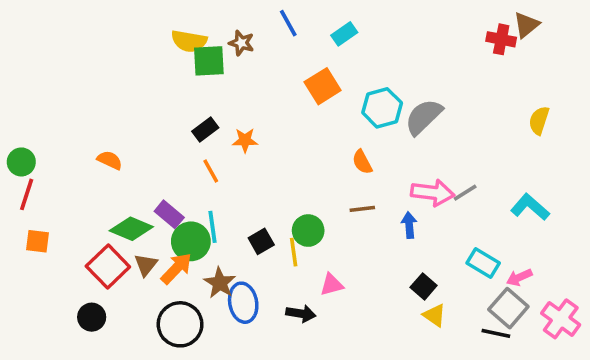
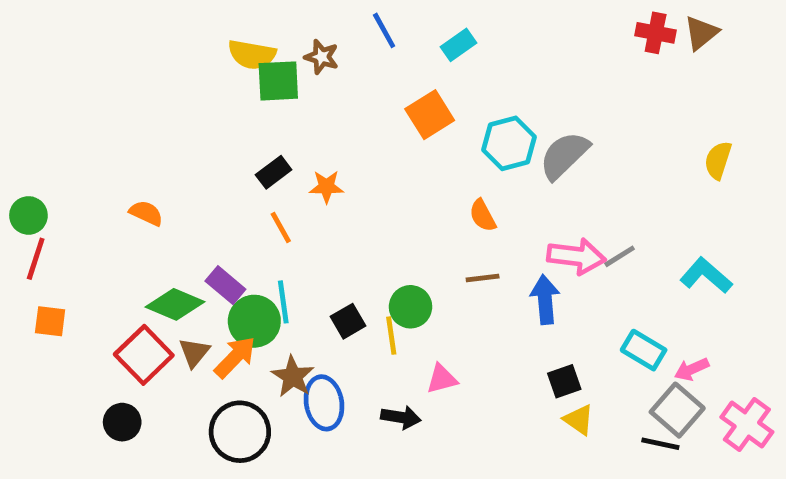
red cross: (501, 39) -> (656, 33), moved
blue arrow: (409, 225) -> (545, 300), size x1.4
black square: (424, 286) -> (564, 381), turned 30

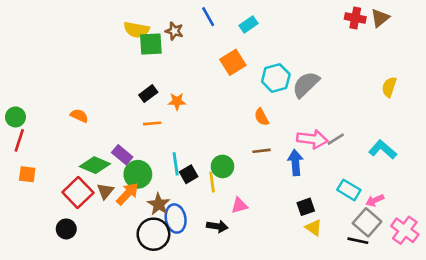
orange line: (281, 227) -> (152, 123), turned -66
cyan line: (283, 302) -> (176, 164), moved
black circle: (240, 432) -> (153, 234), moved

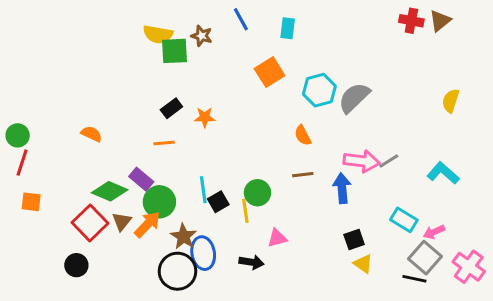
cyan rectangle: (249, 25) -> (288, 28), turned -48
orange line: (152, 123) -> (164, 143), moved

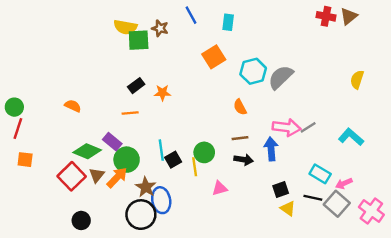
black arrow: (251, 262) -> (244, 160), moved
black circle: (76, 265) -> (81, 220), moved
black line: (414, 279) -> (313, 198), moved

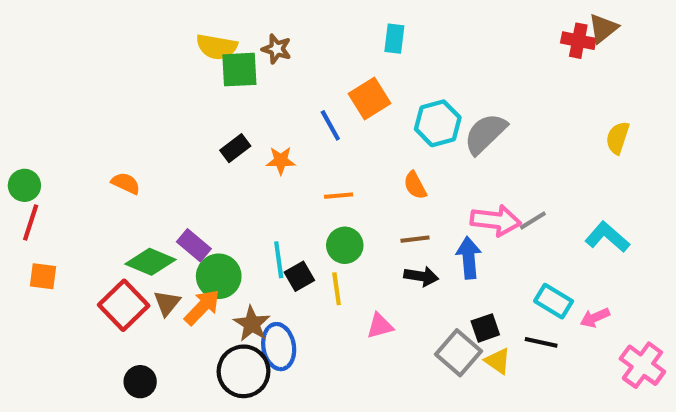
blue line: (191, 15) -> (330, 125), moved
red cross: (326, 16) -> (578, 41), moved
orange line: (130, 113) -> (339, 196), moved
green circle: (204, 152) -> (345, 245), moved
gray square: (337, 204) -> (458, 353), moved

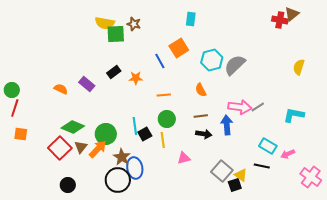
cyan L-shape: (607, 237) -> (294, 115), turned -30
purple rectangle: (194, 245) -> (87, 84), moved
black square: (485, 328) -> (235, 185), moved

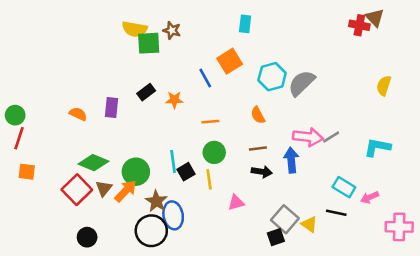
brown triangle: (292, 14) -> (375, 18), turned -35
purple rectangle: (87, 84) -> (111, 107), turned 56
pink cross: (311, 177) -> (399, 227), turned -35
black square: (235, 185) -> (276, 237), moved

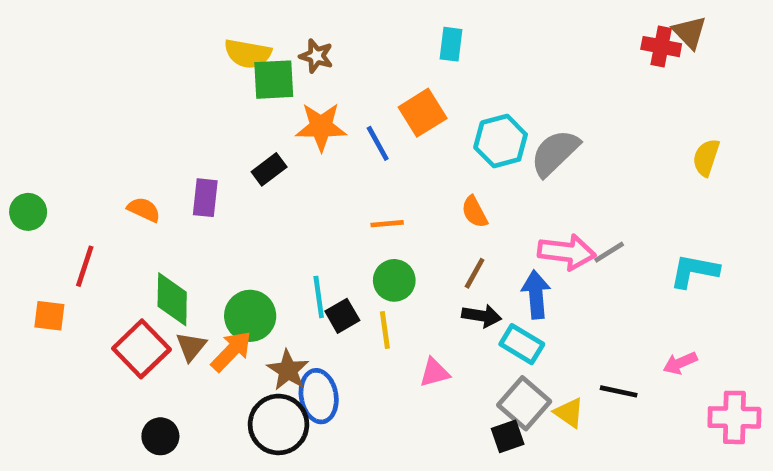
orange star: (174, 100) -> (321, 127), moved, size x1.5
red line: (19, 138) -> (85, 266), moved
brown line: (258, 149) -> (475, 273), turned -54
green diamond: (93, 163) -> (172, 299), turned 68
cyan rectangle: (344, 187) -> (522, 344), moved

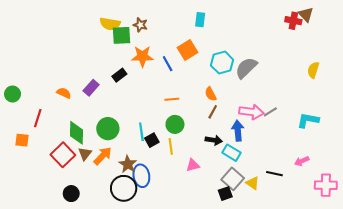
purple rectangle: (205, 198) -> (91, 88), turned 35
brown line: (475, 273) -> (213, 112), moved
green circle: (250, 316) -> (108, 129), moved

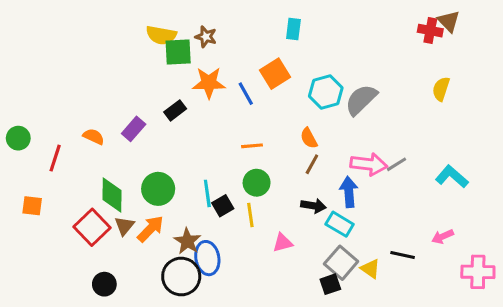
yellow semicircle: (313, 70) -> (441, 89), moved
red line: (38, 118) -> (55, 158), moved
cyan L-shape: (308, 120) -> (452, 177), turned 30

